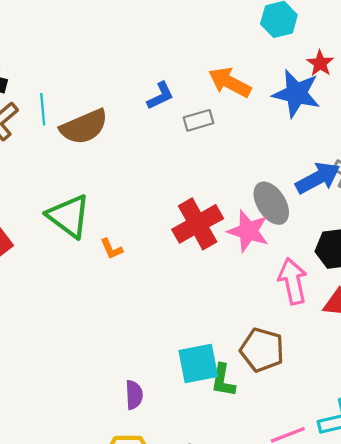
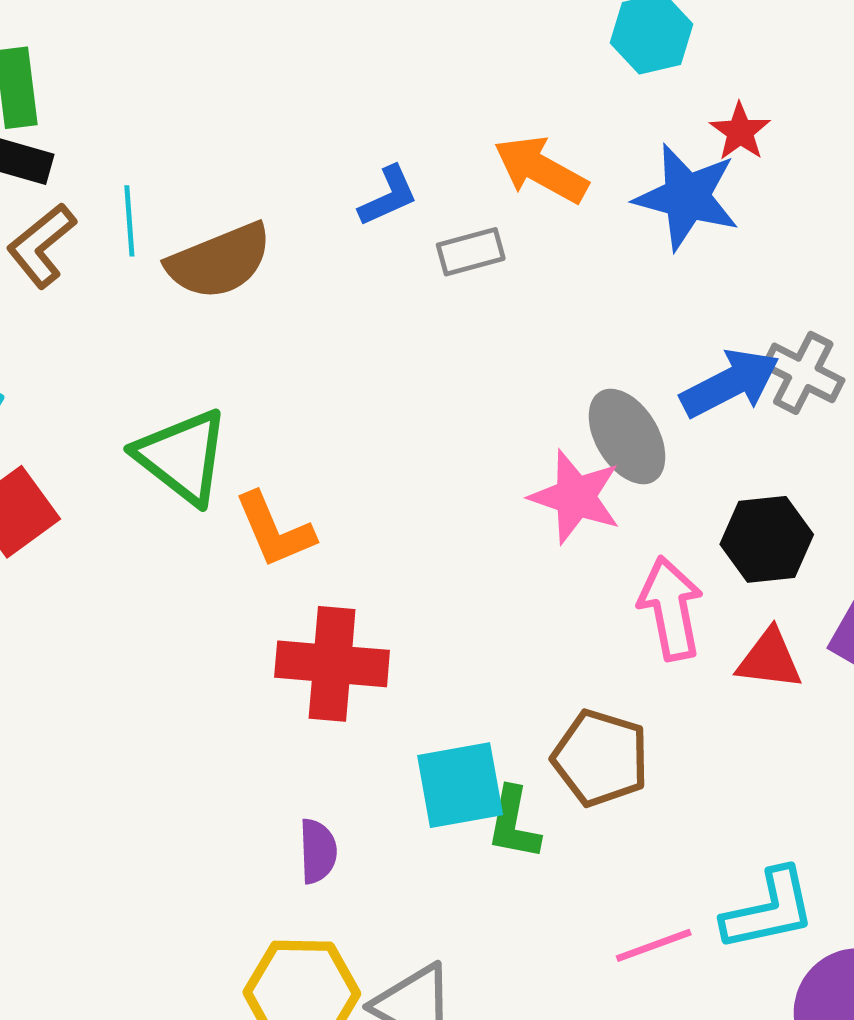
red cross: (198, 224) -> (332, 664), moved, turned 33
orange L-shape: (111, 249) -> (274, 530), size x1.6

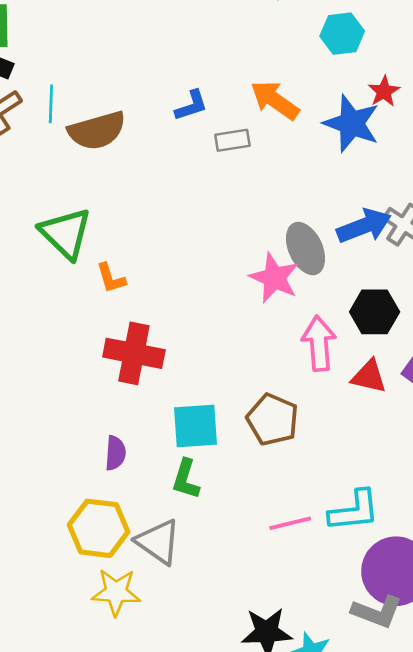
orange L-shape: (274, 530) -> (111, 278), size x0.7
green L-shape: (514, 823) -> (186, 479), moved

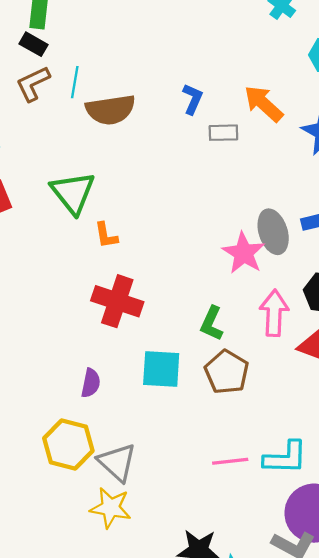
blue L-shape: (191, 106) -> (193, 99), turned -56
green L-shape: (186, 479) -> (212, 323), moved
yellow star: (116, 592) -> (111, 508), moved

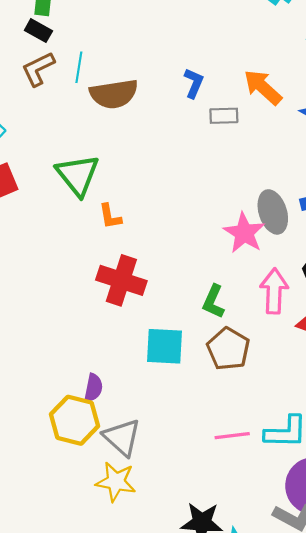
purple semicircle: (91, 383) -> (93, 388), moved

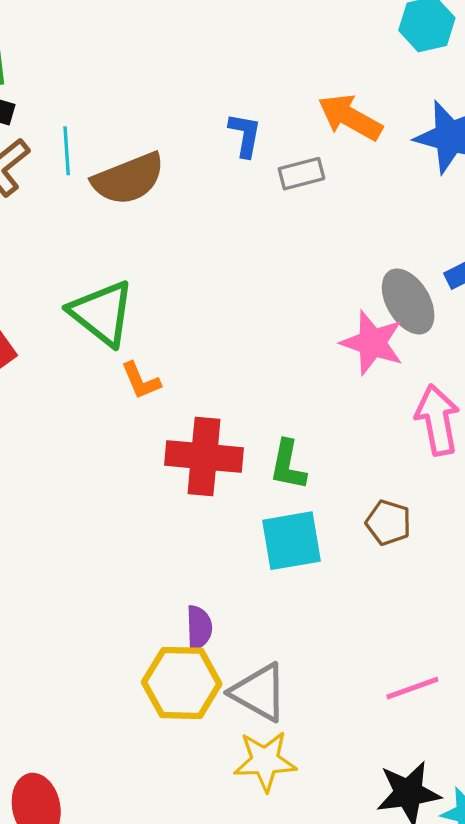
orange L-shape: (110, 216) -> (141, 381), moved
green L-shape: (213, 302) -> (288, 465), moved
brown pentagon: (228, 349) -> (388, 523), size x0.7
pink line: (232, 436) -> (412, 688), moved

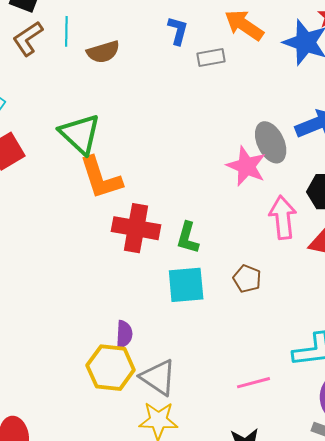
brown semicircle: (128, 179) -> (103, 52), size x0.7
orange L-shape: (141, 381) -> (101, 178), size x1.8

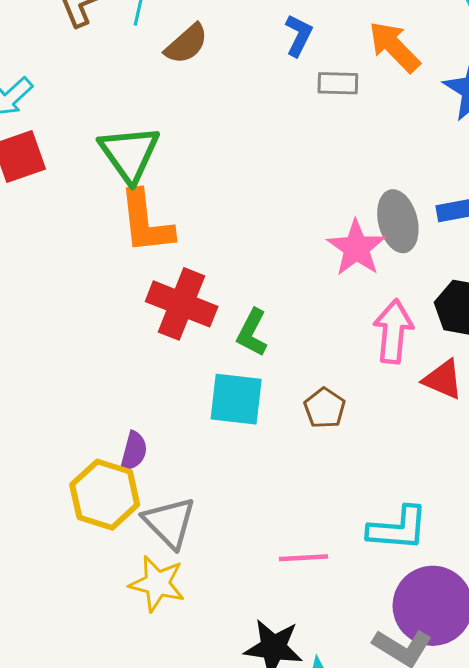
brown semicircle: (103, 52) -> (186, 44), turned -36

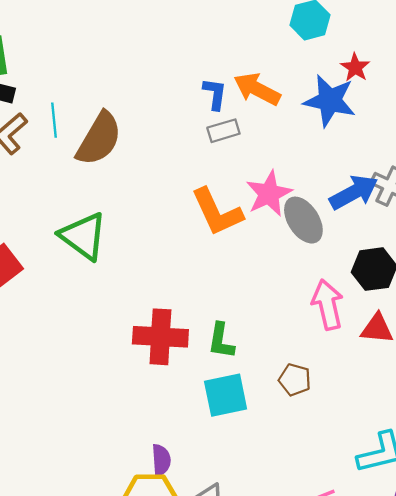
blue L-shape: (299, 35) -> (215, 94), moved
brown semicircle: (186, 44) -> (99, 139), size x1.5
orange L-shape: (146, 222) -> (217, 212), moved
pink star: (356, 248) -> (269, 194), moved, turned 30

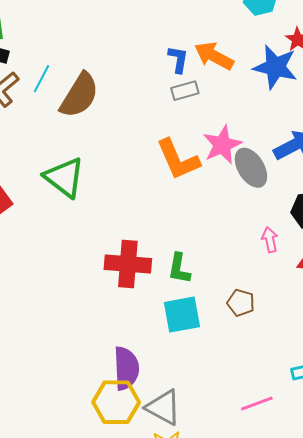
cyan line: (54, 120) -> (42, 79), turned 32
pink arrow: (327, 305) -> (270, 240), size x0.6
purple semicircle: (161, 460) -> (126, 368), size x1.6

